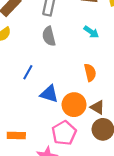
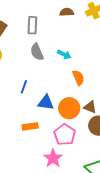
cyan arrow: (91, 32) -> (64, 54), moved
orange rectangle: (16, 135) -> (30, 126), moved

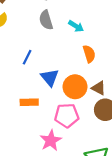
blue triangle: (46, 103) -> (50, 78), turned 36
pink pentagon: (65, 135) -> (67, 116), turned 30

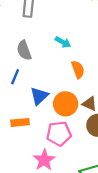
gray semicircle: (46, 20) -> (24, 50), moved
blue triangle: (50, 78) -> (39, 96), turned 30

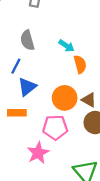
cyan arrow: (63, 42) -> (66, 46), moved
blue triangle: (39, 96) -> (27, 87), moved

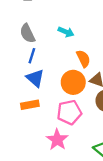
orange semicircle: (80, 64) -> (83, 59), moved
blue line: (16, 66) -> (32, 56), moved
blue triangle: (27, 87) -> (35, 78), turned -30

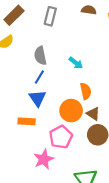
pink pentagon: (69, 112) -> (61, 137), turned -30

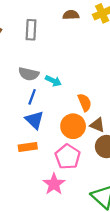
gray semicircle: (40, 56) -> (29, 74), turned -54
cyan arrow: (76, 63) -> (53, 81), moved

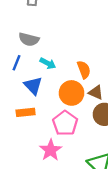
cyan arrow: (53, 81) -> (48, 63), moved
blue line: (32, 97) -> (16, 63), moved

